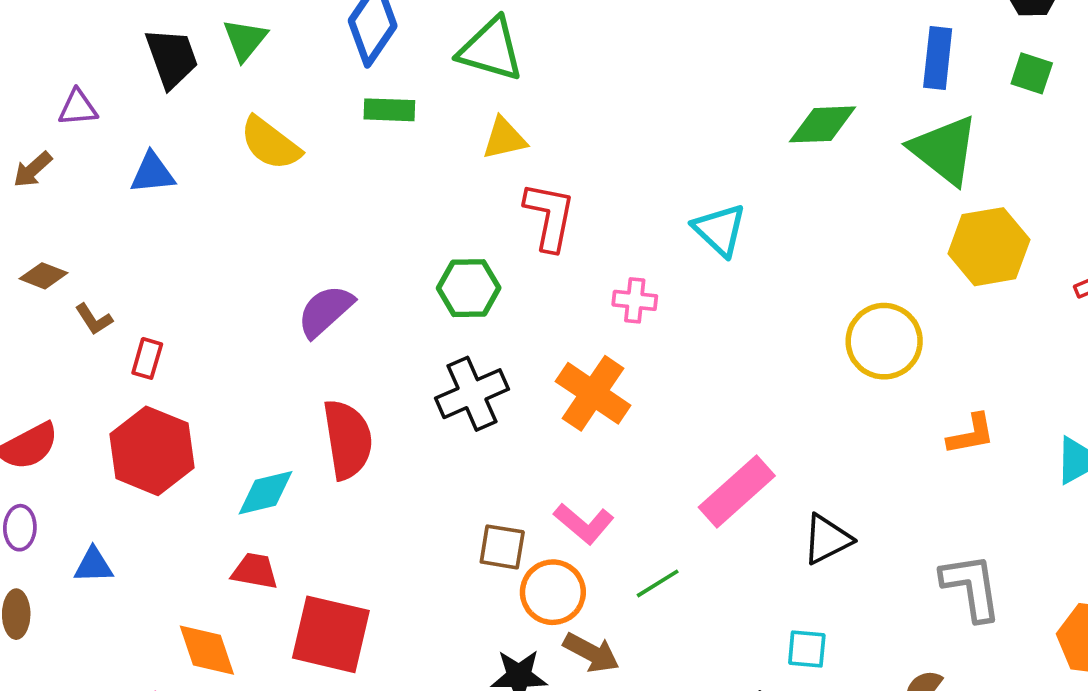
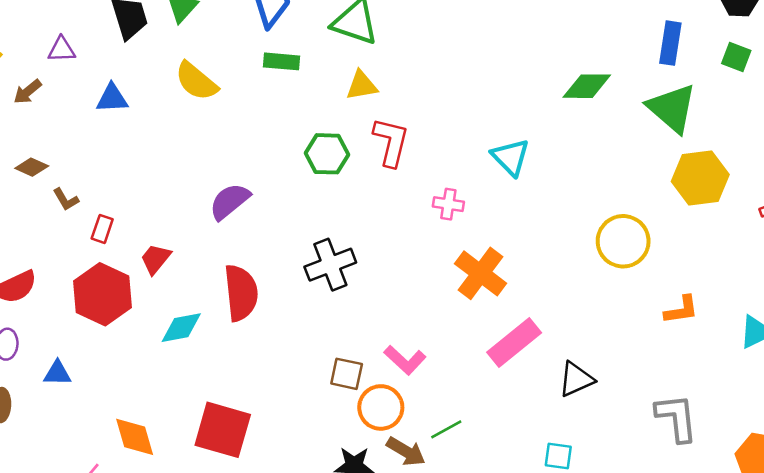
green hexagon: (469, 288) -> (327, 154), moved
orange cross: (593, 393) -> (481, 273), moved
red trapezoid: (255, 571) -> (156, 259), moved, turned -64
green line: (658, 583) -> (446, 429), moved

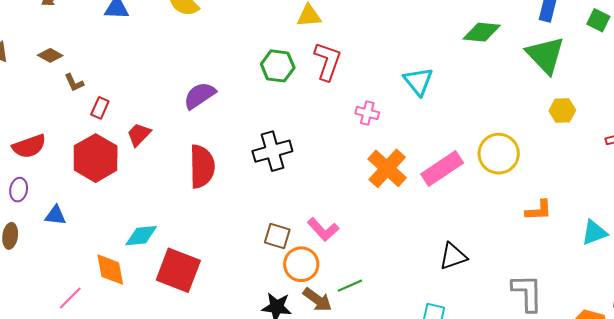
yellow hexagon: (700, 178) -> (562, 111), size x0.6
cyan diamond: (181, 328) -> (141, 236), moved
pink rectangle: (514, 342) -> (442, 169), moved

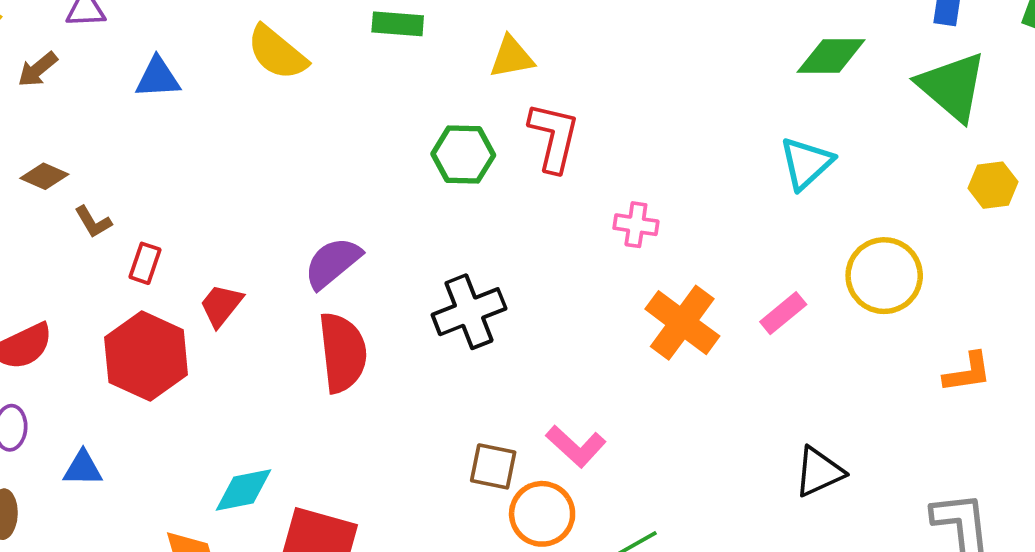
cyan triangle: (418, 81) -> (806, 163), moved, turned 32
purple semicircle: (200, 96) -> (333, 263), moved
pink rectangle: (442, 169) -> (783, 313), size x0.6

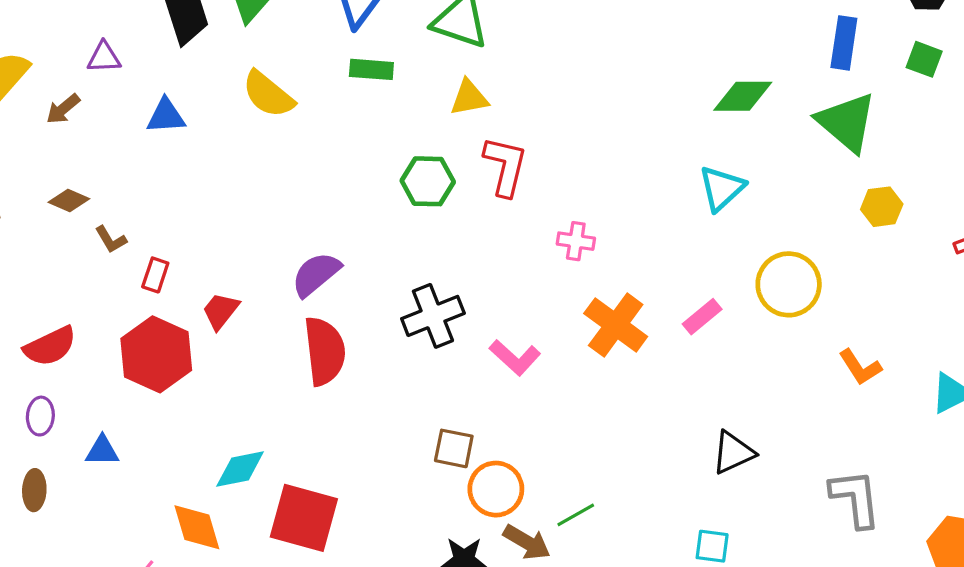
orange L-shape: (967, 372) -> (860, 367), turned 66
pink L-shape: (576, 446) -> (515, 358), moved

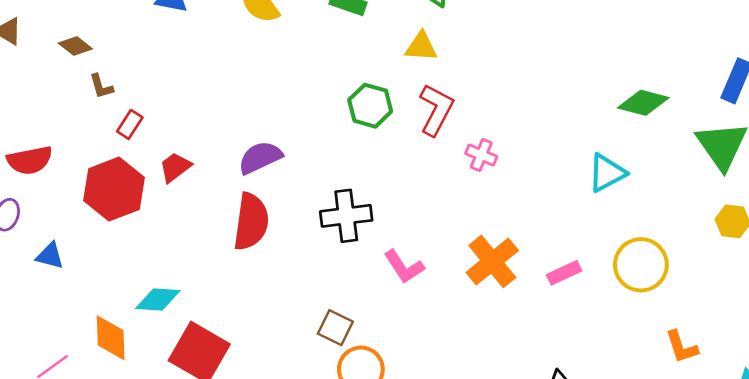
pink cross: (576, 241) -> (481, 155), moved

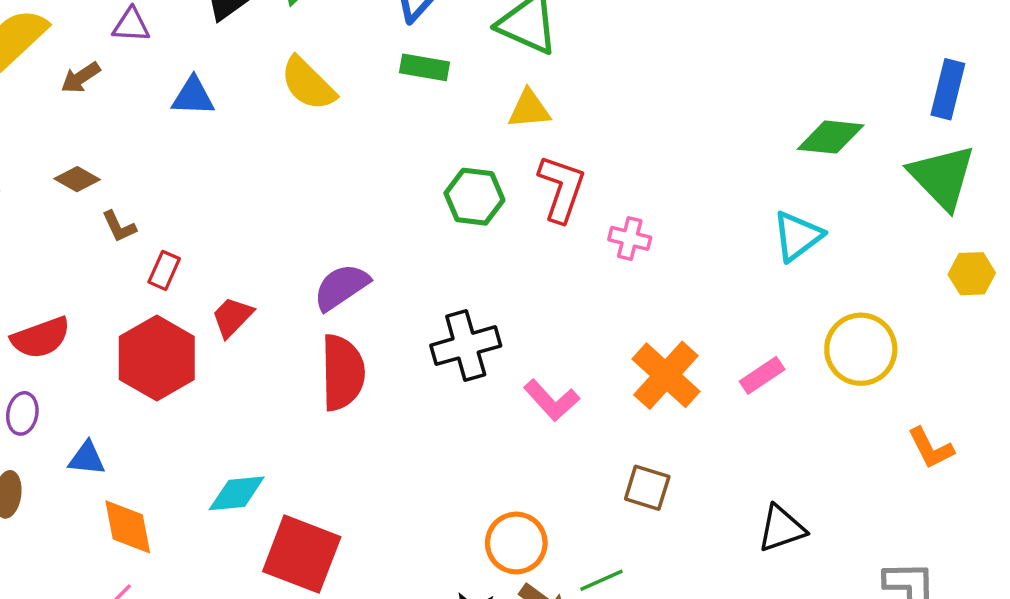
brown square: (335, 328) -> (647, 488), moved
orange diamond: (111, 338) -> (128, 527), moved

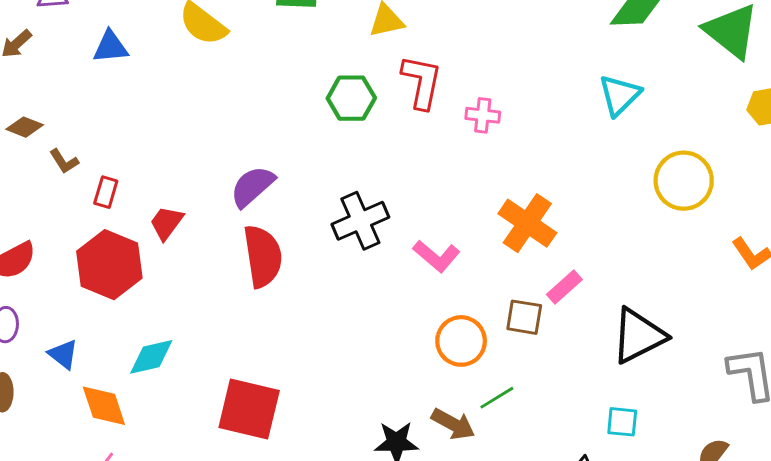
pink rectangle: (762, 375) -> (564, 287), moved
blue triangle: (87, 458) -> (63, 354), turned 40
cyan diamond: (237, 493) -> (151, 357), moved
black triangle: (781, 529) -> (638, 336), size x1.4
orange circle: (516, 543) -> (461, 341), moved

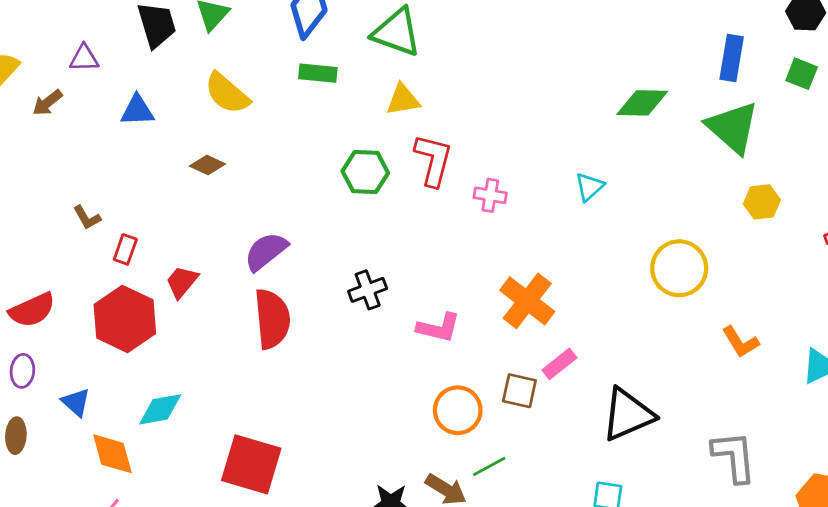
cyan triangle: (620, 95) -> (589, 187), moved, size x0.7
brown diamond: (25, 127) -> (207, 165), moved
black cross: (360, 221) -> (368, 290), size x0.7
pink L-shape: (436, 256) -> (439, 328), turned -30

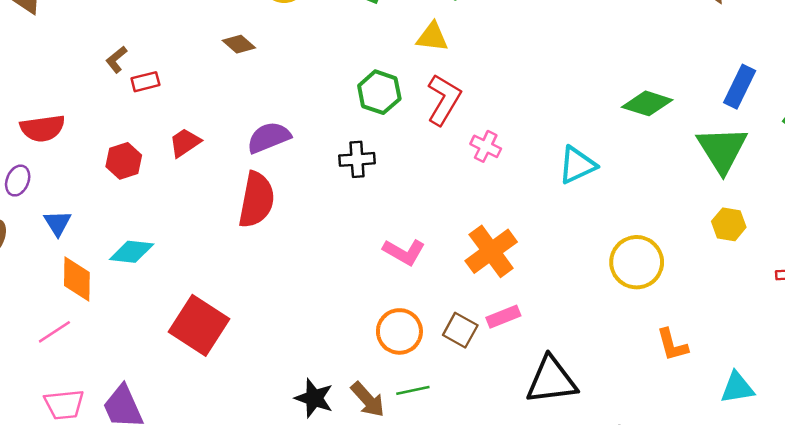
cyan triangle: (589, 187) -> (577, 165), size x1.4
brown L-shape: (87, 218) -> (116, 60), turned 64
red rectangle: (125, 249) -> (145, 82), moved, turned 40
black cross: (368, 290) -> (357, 159), moved
red hexagon: (125, 319) -> (124, 161), size x0.6

